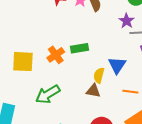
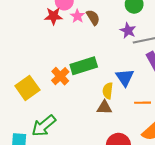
green rectangle: (80, 48) -> (84, 66), size x1.4
yellow square: (23, 62) -> (27, 88), turned -30
green arrow: (48, 94) -> (44, 126), moved

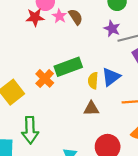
blue triangle: (125, 77) -> (111, 77), turned 30
yellow semicircle: (108, 91) -> (93, 81), moved
green arrow: (44, 126) -> (30, 130), turned -50

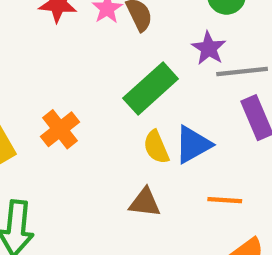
green rectangle: (68, 67) -> (151, 88), moved, turned -30
yellow semicircle: (93, 81) -> (156, 147), turned -35

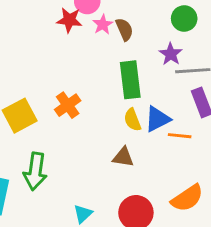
green rectangle: (151, 88) -> (130, 80), turned -57
orange line: (225, 200) -> (180, 136), moved

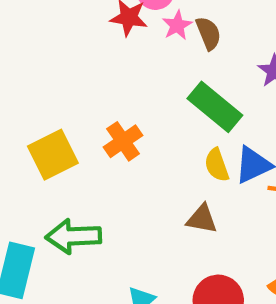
green rectangle: (130, 80) -> (215, 107), turned -45
green arrow: (35, 171) -> (73, 236), turned 78

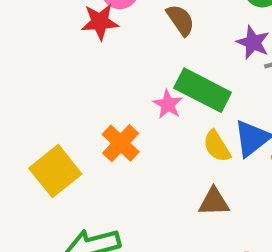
pink star: (177, 25) -> (168, 104), moved

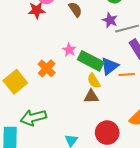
green rectangle: (203, 90) -> (91, 61), moved
yellow semicircle: (217, 146) -> (94, 81), moved

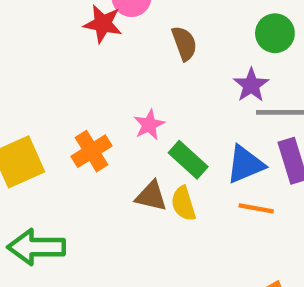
green rectangle: (91, 61) -> (188, 160), size x0.7
blue triangle: (110, 66) -> (245, 164), moved
brown triangle: (91, 96) -> (151, 196), moved

